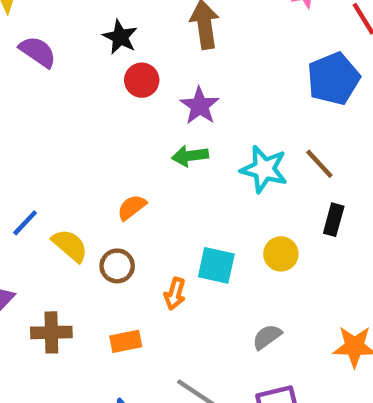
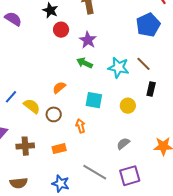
green arrow: (190, 156) -> (85, 63), turned 35
cyan square: (216, 265) -> (94, 100), moved
orange arrow: (175, 294) -> (81, 126), turned 152

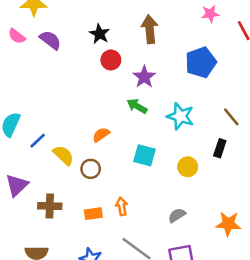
blue pentagon: (148, 25) -> (201, 62), moved
brown line: (143, 64) -> (231, 117), moved
orange arrow: (81, 126) -> (122, 206), moved

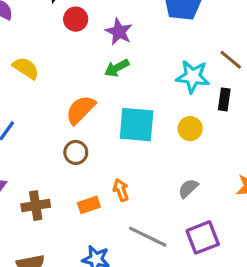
green arrow: (137, 106) -> (117, 68), turned -48
cyan star: (180, 116) -> (193, 77), moved
orange semicircle: (101, 135) -> (81, 110), size x1.5
yellow semicircle: (63, 155) -> (26, 68), moved
cyan square: (144, 155) -> (137, 125), size x1.4

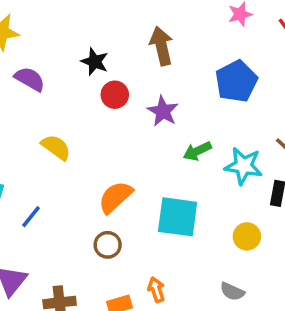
green arrow: (117, 68) -> (197, 151), moved
yellow circle: (190, 129) -> (247, 236), moved
gray semicircle: (188, 188) -> (232, 291), turned -115

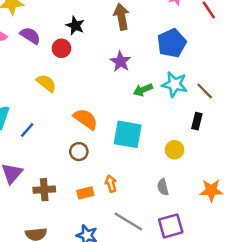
red circle: (115, 95) -> (61, 48), moved
cyan star: (244, 166) -> (175, 84), moved
orange semicircle: (115, 197) -> (86, 119), turned 75
gray semicircle: (232, 291) -> (163, 187), turned 49

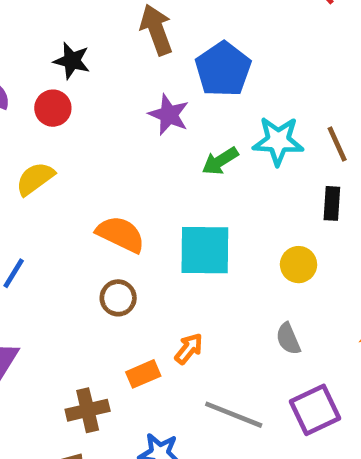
blue pentagon: (172, 43) -> (223, 69), moved
yellow semicircle: (46, 83) -> (35, 179), turned -65
brown line: (205, 91) -> (337, 144), turned 30
orange arrow: (111, 184) -> (189, 349), turned 63
brown cross: (44, 190) -> (88, 410), moved

